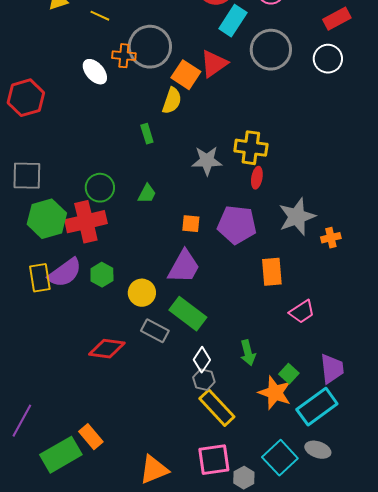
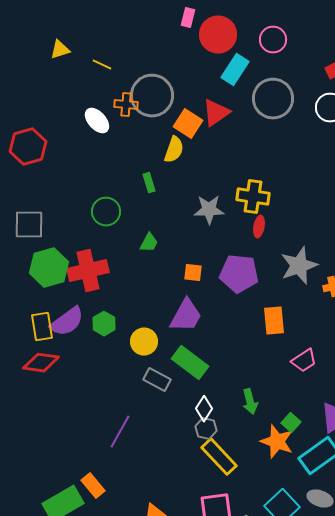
green circle: (100, 188) -> (106, 212), moved
red diamond: (107, 349) -> (41, 363), moved
purple line: (22, 421) -> (120, 432), moved

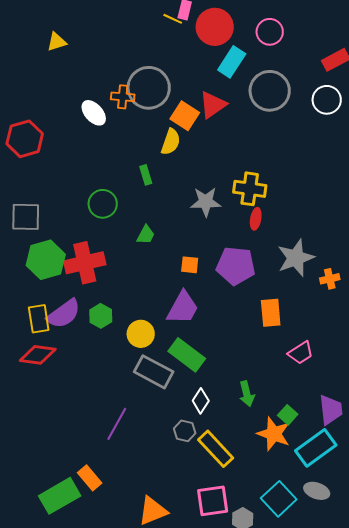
yellow line: (102, 65) -> (173, 19), moved
gray rectangle: (157, 380) -> (154, 372), size x1.4
gray hexagon: (206, 429) -> (185, 431), moved

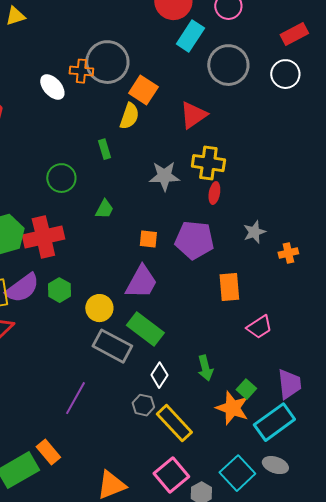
red triangle: (213, 105) -> (193, 115), moved
gray star: (296, 258) -> (254, 232), size x0.6
pink square: (213, 501) -> (171, 475), turned -32

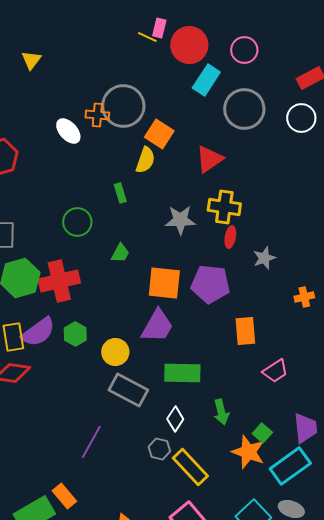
yellow triangle: (15, 16) -> (31, 60), turned -35
gray star: (254, 232) -> (264, 258), moved
orange square: (148, 239) -> (164, 283), size x1.8
green rectangle: (145, 329) -> (182, 373), moved, turned -36

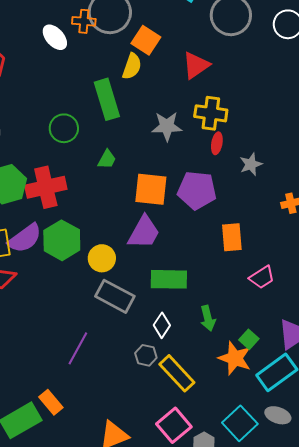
green rectangle: (120, 193) -> (107, 99), size x2.0
green hexagon: (75, 334) -> (62, 240), size x1.6

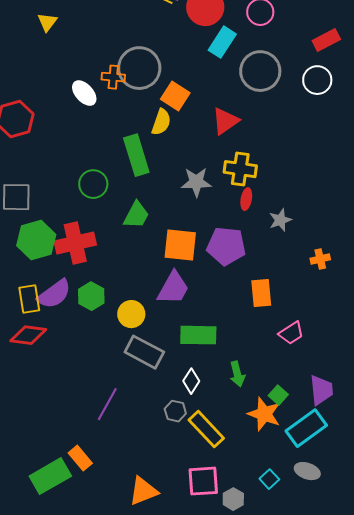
green trapezoid: (107, 159) -> (136, 215), size x1.4
green hexagon: (62, 240) -> (91, 296), size x0.7
cyan square: (240, 423) -> (269, 479), size x0.6
pink square: (174, 425) -> (203, 481), turned 36

